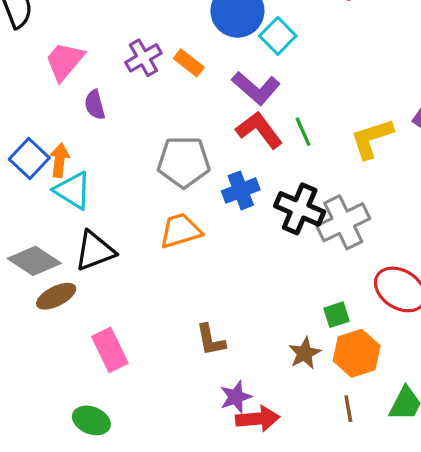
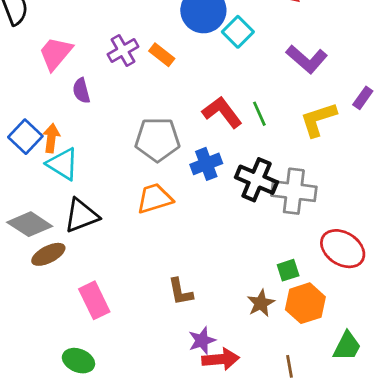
purple L-shape: (256, 88) -> (307, 59), moved
gray cross: (343, 222) -> (294, 191), turned 33
brown line: (348, 409) -> (290, 366), moved

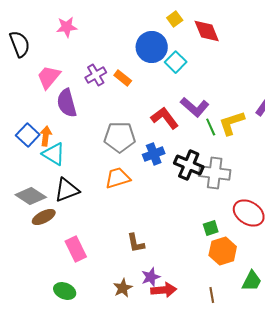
purple L-shape: (307, 59) -> (195, 107), moved
purple semicircle: (81, 91) -> (67, 103), size x1.6
green line: (259, 114) -> (211, 127), moved
brown star: (261, 303) -> (123, 288), moved

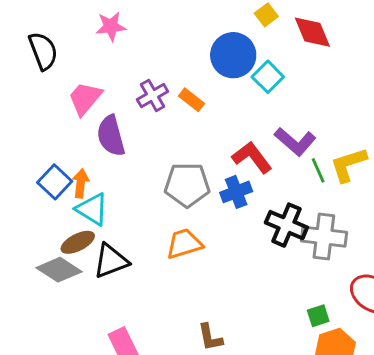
blue cross: (154, 154) -> (236, 192), moved
brown ellipse: (44, 217) -> (78, 242), moved

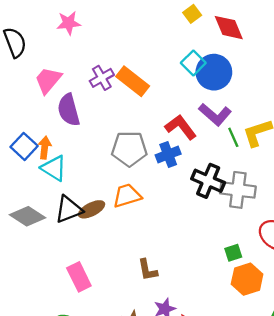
blue circle: (233, 55) -> (214, 72), moved
orange rectangle: (191, 100) -> (133, 81), size x1.6
brown ellipse: (78, 242) -> (92, 209), moved

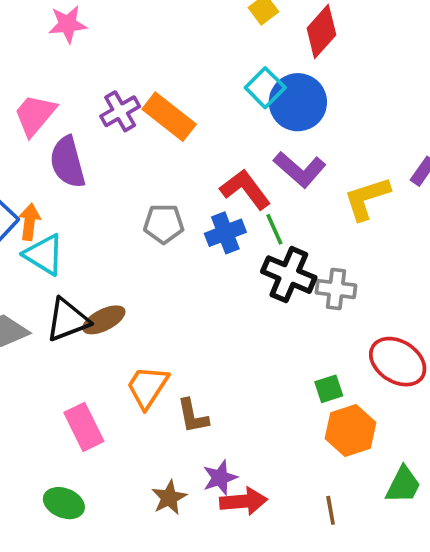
red diamond: (229, 28) -> (321, 31), turned 64
green line: (233, 137) -> (274, 229), moved
gray pentagon: (129, 149) -> (164, 224), size x0.7
gray cross: (238, 190) -> (336, 289), size x0.7
orange trapezoid: (127, 196) -> (147, 387), moved, turned -40

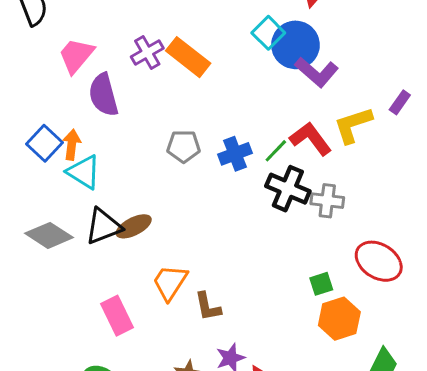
purple L-shape: (300, 169) -> (317, 72), moved
red L-shape: (245, 189) -> (311, 139), moved
green line: (274, 229) -> (276, 151), turned 68

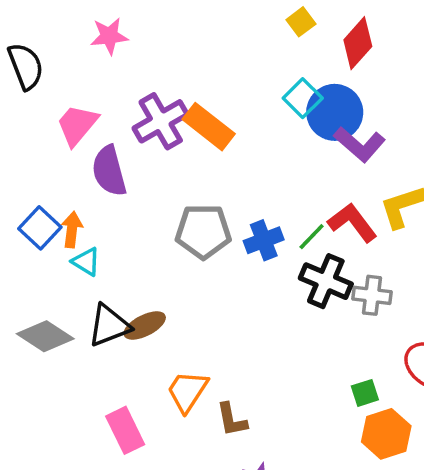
purple cross: (147, 52) -> (161, 121), size x1.4
gray pentagon: (184, 146) -> (203, 231), size x1.4
cyan triangle: (84, 172) -> (86, 262), size x0.7

